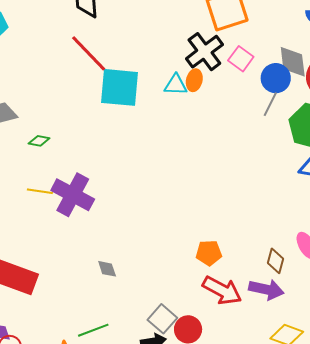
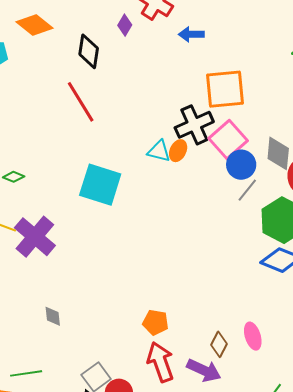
pink square: (241, 59) -> (228, 140), size x1.5
blue circle: (276, 78) -> (241, 165), moved
cyan square: (120, 87) -> (100, 185), moved
red arrow: (222, 290) -> (160, 362), turned -150

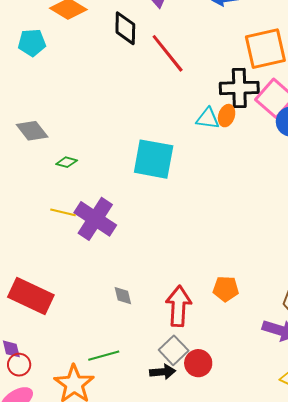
red line: (81, 102) -> (168, 53), moved
black cross: (194, 125) -> (239, 88), turned 30
red arrow: (160, 362) -> (178, 306), moved, turned 30

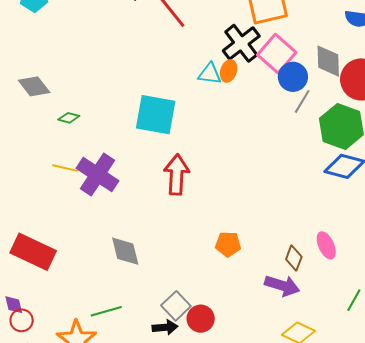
black cross: (239, 88) -> (241, 43), turned -36
gray diamond: (123, 296) -> (125, 251), size x1.6
red arrow: (178, 306) -> (177, 175), moved

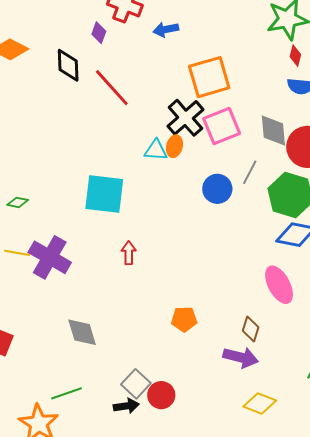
pink square: (277, 54) -> (222, 126), turned 30
blue circle: (293, 77) -> (217, 189), moved
red arrow: (177, 175) -> (129, 253), size x0.6
pink ellipse: (326, 245) -> (279, 285), moved, size x1.4

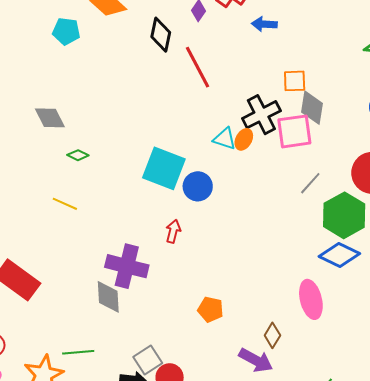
orange square: (209, 77) -> (295, 81), size x0.6
gray diamond: (273, 130) -> (312, 108), moved
blue circle: (217, 189) -> (198, 186), moved
purple cross: (50, 257) -> (127, 266), moved, turned -30

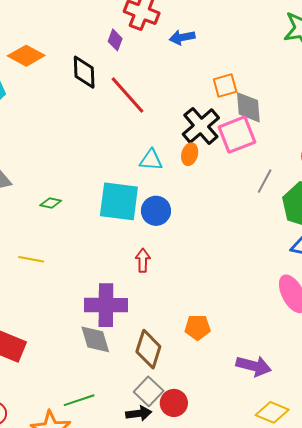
cyan triangle: (225, 139) -> (151, 160), moved
green diamond: (78, 155) -> (51, 203), moved
brown diamond: (272, 335) -> (148, 349), moved, size x1.5

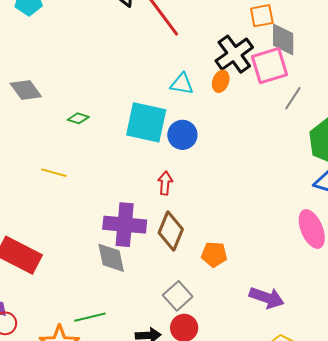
gray line: (265, 181) -> (293, 98), moved
brown diamond: (148, 349) -> (171, 231), moved
gray square: (149, 391) -> (178, 296), moved

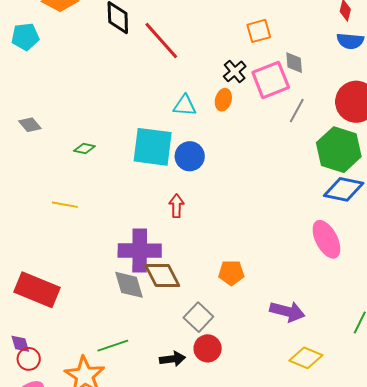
gray diamond: (283, 39) -> (294, 63), moved, size x0.7
black cross: (234, 54) -> (235, 71), size x0.6
gray diamond: (26, 90) -> (30, 125), size x0.7
brown diamond: (171, 231) -> (162, 275), moved, turned -45

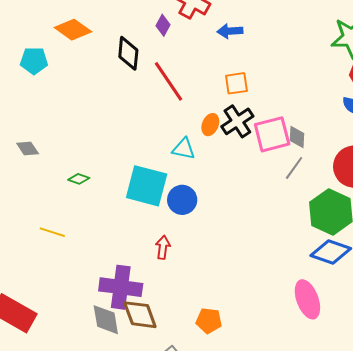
orange square: (259, 31) -> (236, 83), moved
gray diamond: (294, 63) -> (297, 137), moved
black cross: (235, 71) -> (237, 121), size x1.4
orange ellipse: (223, 100) -> (210, 125), moved

